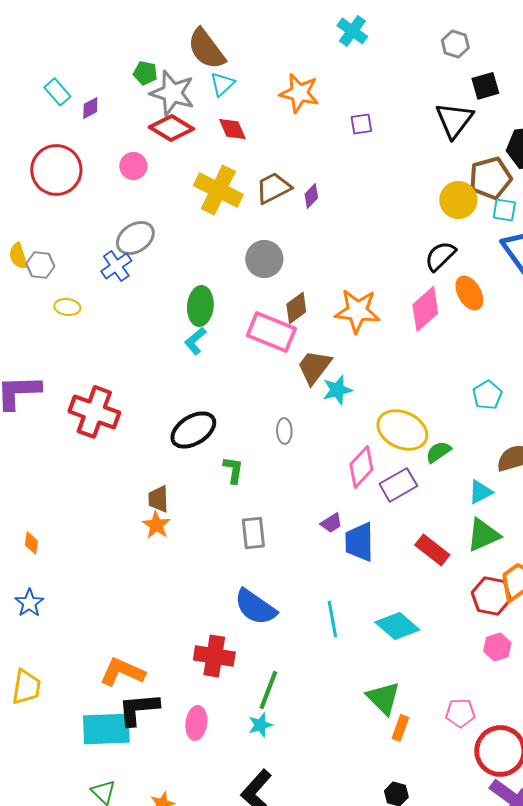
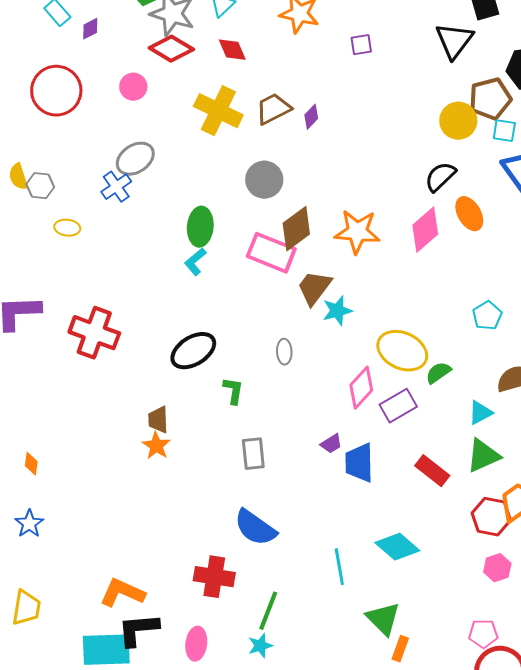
brown diamond: (296, 308) -> (296, 229), size x1.4
cyan line: (332, 619) -> (339, 567), moved
pink pentagon: (460, 713) -> (483, 634), moved

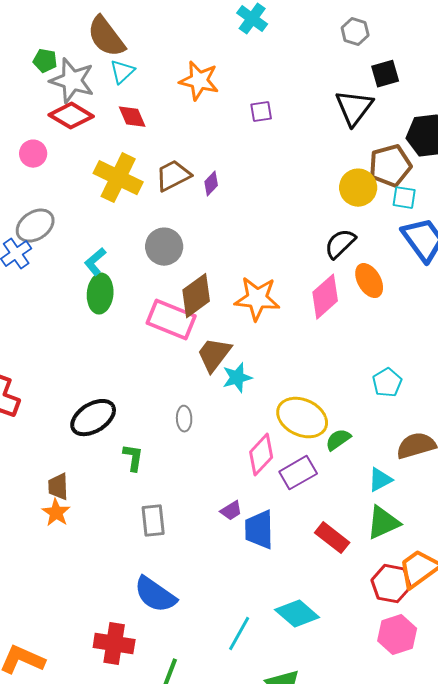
cyan L-shape: (195, 262) -> (95, 262), moved
cyan line: (339, 567) -> (239, 634), turned 39
pink hexagon: (497, 568) -> (397, 635), size x1.4

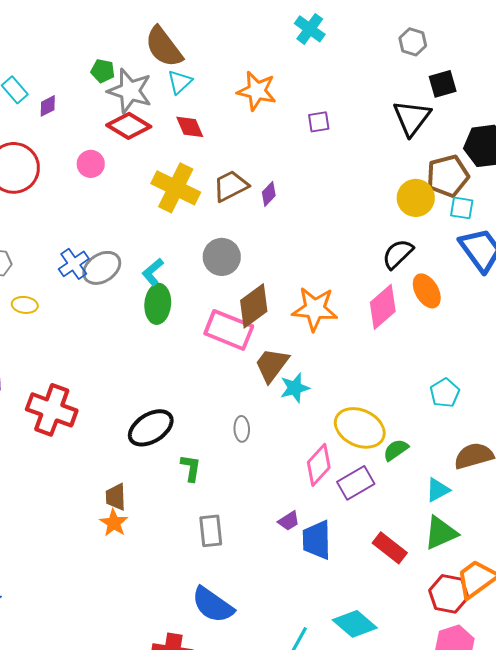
gray ellipse: (35, 226) -> (102, 268), moved

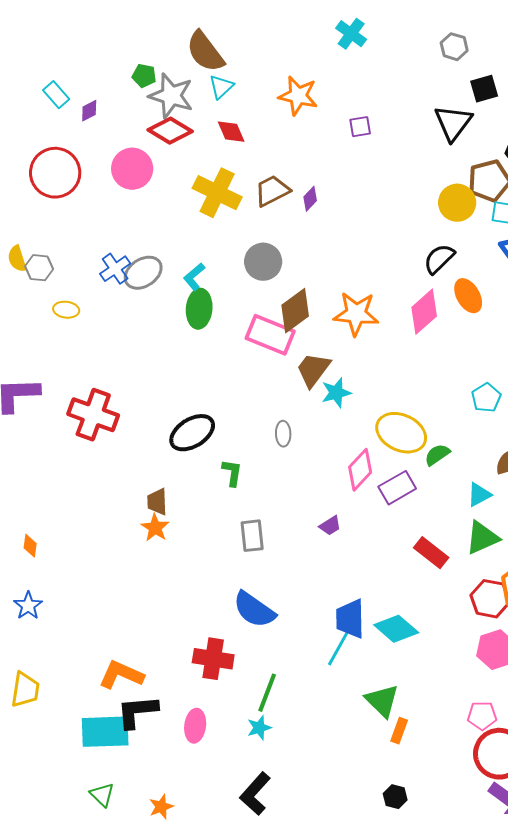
pink circle: (91, 164) -> (132, 169), size x1.5
blue trapezoid: (317, 540) -> (350, 619), moved

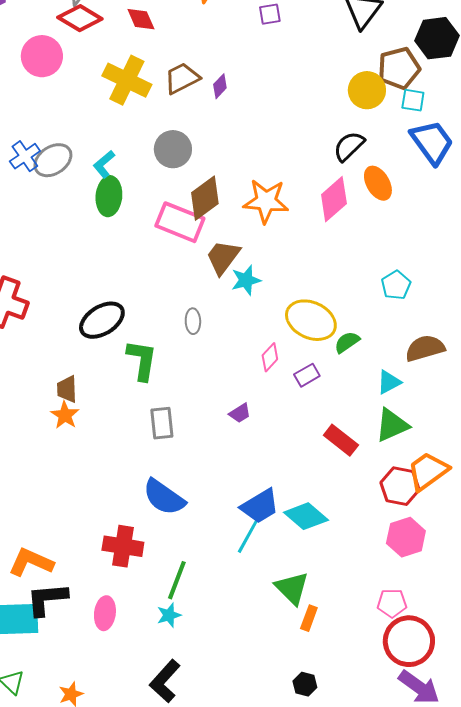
pink diamond: (360, 470) -> (270, 357), size x0.7
green L-shape: (232, 473) -> (142, 360), size x1.5
purple rectangle: (397, 488) -> (307, 375), size x0.7
blue trapezoid: (350, 619) -> (260, 506), turned -120

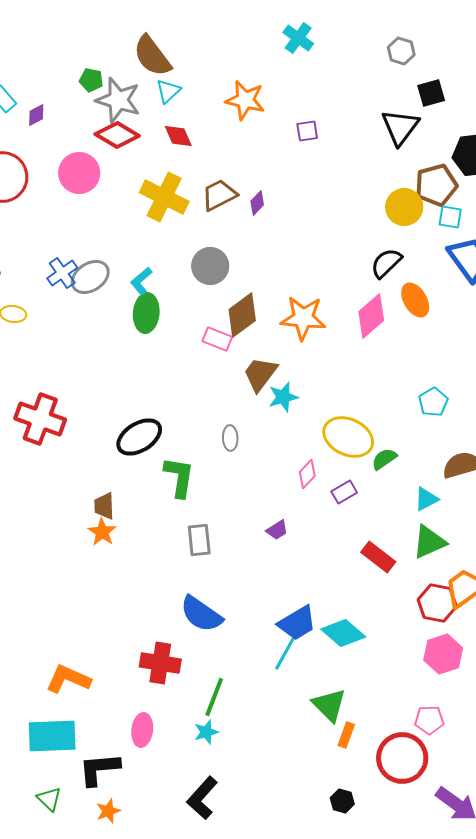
pink rectangle: (180, 222) -> (217, 339), size x0.6
black L-shape: (47, 599) -> (99, 769), moved
red circle: (409, 641) -> (402, 758), moved

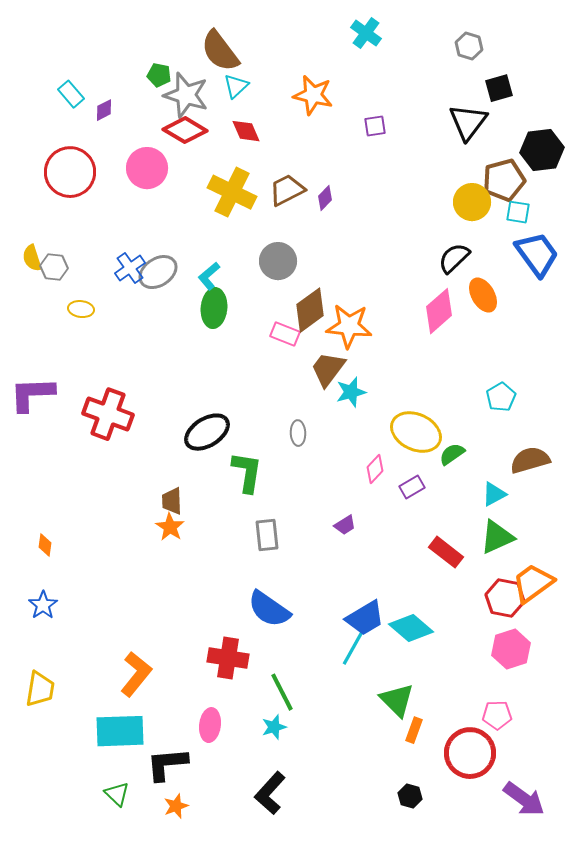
orange star: (303, 318) -> (349, 326), moved
orange L-shape: (68, 679) -> (136, 674), turned 105
green line: (214, 697) -> (282, 692), turned -48

